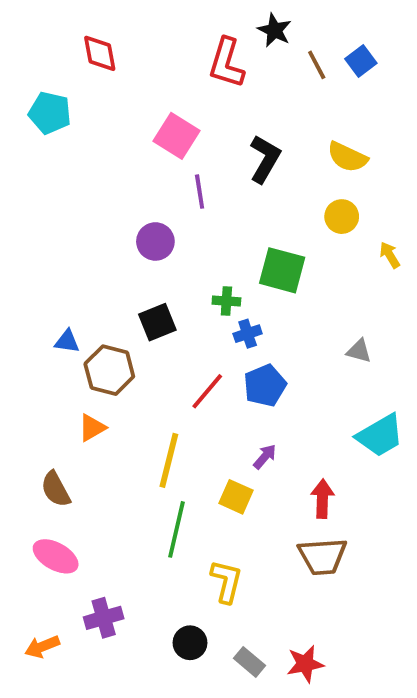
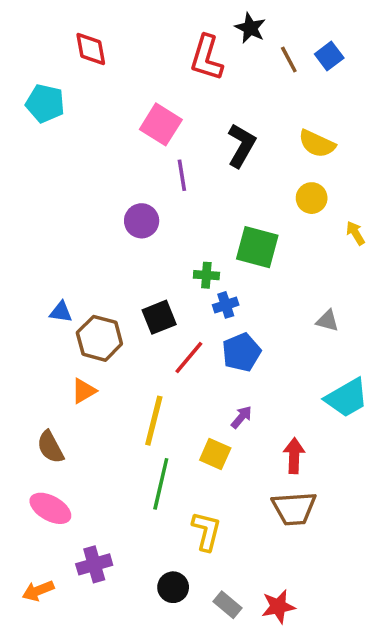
black square: (157, 322) -> (159, 317), moved

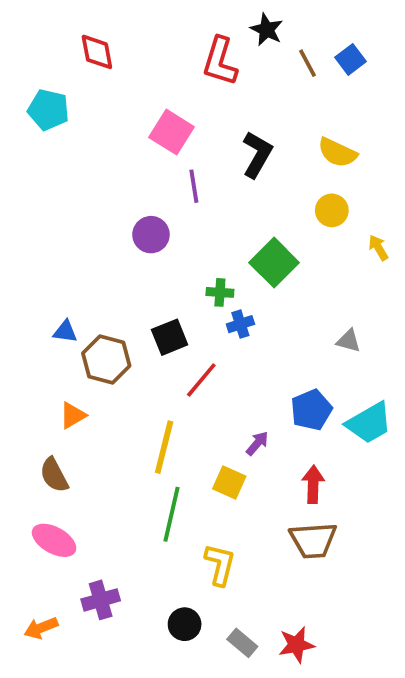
green square: (257, 247) -> (274, 263), turned 30
blue pentagon: (241, 352) -> (311, 410), moved
orange triangle: (84, 391) -> (73, 415), moved

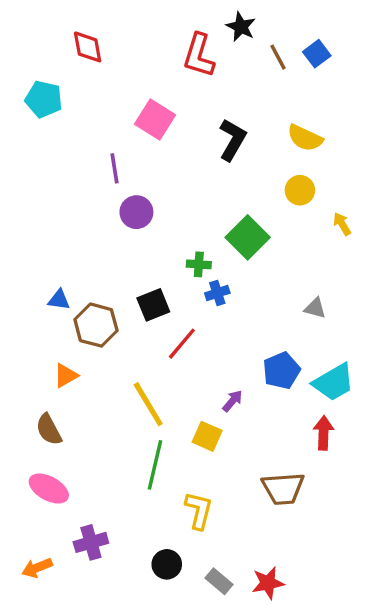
purple line: (194, 186) -> (115, 168), moved
yellow line: (164, 447) -> (148, 404), turned -45
red arrow: (313, 484) -> (323, 433), moved

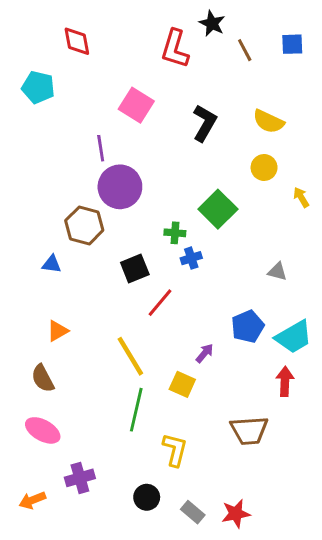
blue square: (317, 54) -> (292, 44), moved, turned 35
purple circle: (136, 212) -> (120, 187), size x1.5
brown hexagon: (96, 325) -> (84, 225), moved

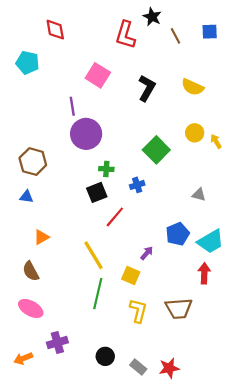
yellow circle: (264, 168) -> (195, 133), moved
brown hexagon: (84, 225) -> (33, 162), moved
green cross: (175, 233) -> (106, 169), moved
blue triangle: (52, 264) -> (26, 197), moved
yellow L-shape: (175, 450) -> (138, 311), moved

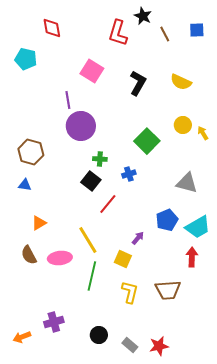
black square: (97, 192) -> (91, 181), turned -30
gray triangle: (199, 195) -> (187, 183), size x1.6
pink ellipse: (31, 308) -> (60, 258), moved, turned -35

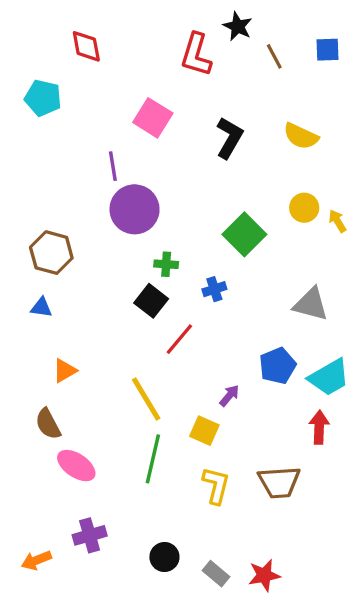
pink ellipse: (60, 258) -> (76, 466), moved, turned 40

